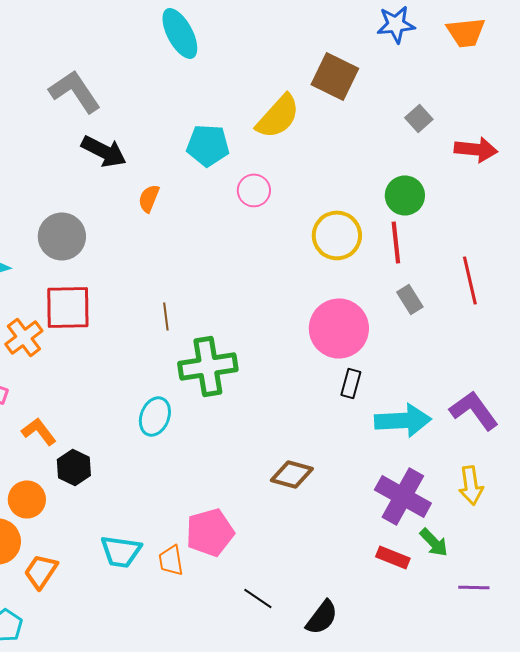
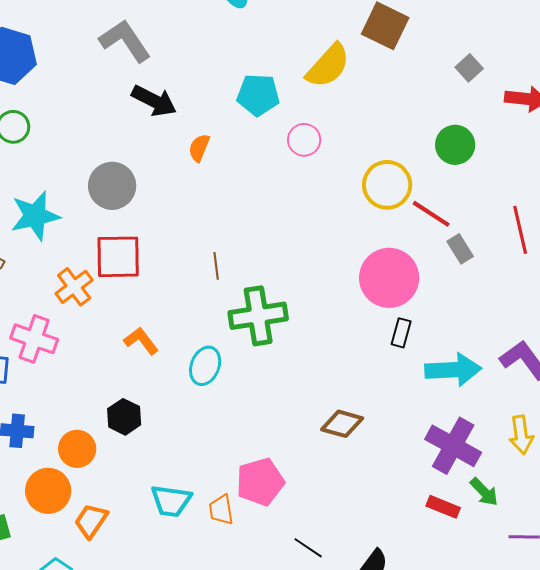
red line: (396, 242) -> (431, 214), moved, turned -51
orange L-shape: (39, 431) -> (141, 341), moved

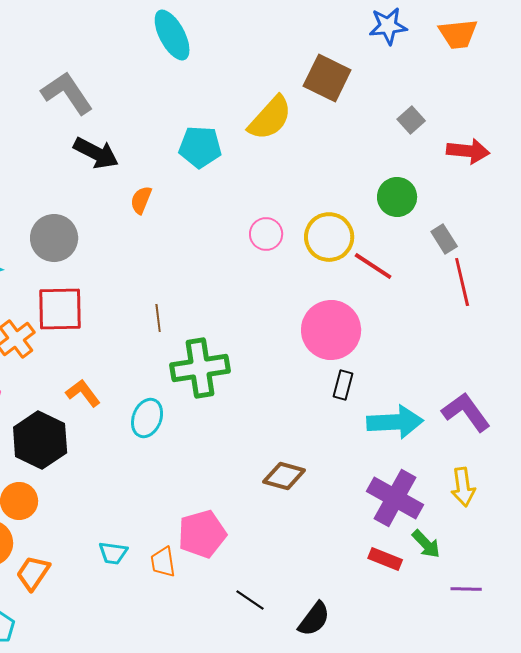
pink circle: (304, 140) -> (266, 234), moved
gray rectangle: (460, 249) -> (444, 239), moved
black hexagon: (124, 417) -> (40, 440), moved, size x1.6
cyan trapezoid: (171, 501) -> (113, 553), size x0.7

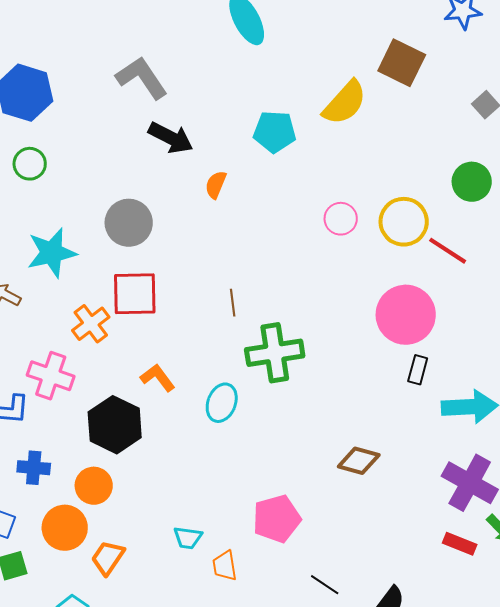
orange trapezoid: (163, 562) -> (225, 566), moved

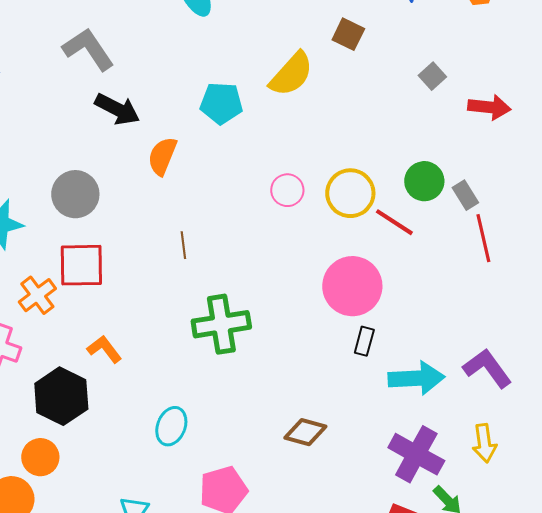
brown square: (402, 63) -> (348, 34), size x0.7
green circle: (472, 182) -> (424, 181), moved
orange semicircle: (216, 185) -> (162, 156), size x1.4
brown line: (233, 303) -> (183, 245), moved
cyan ellipse: (222, 403) -> (171, 426), moved

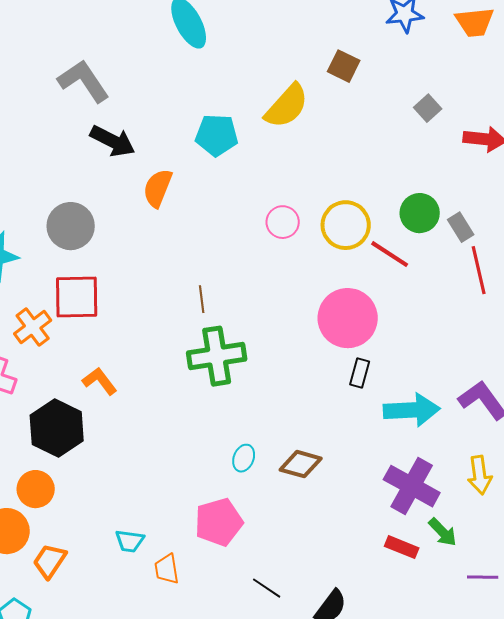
brown line: (183, 245) -> (202, 299), moved
cyan ellipse: (171, 426) -> (244, 458), moved, size x0.7

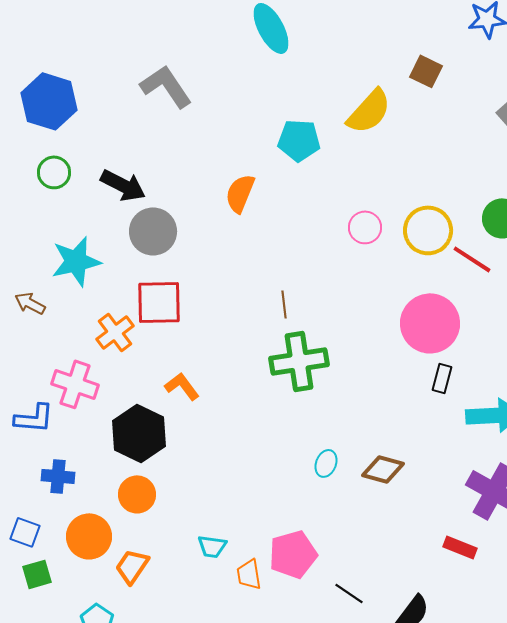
black arrow: (113, 141) -> (123, 185), moved
orange circle: (36, 489) -> (137, 494), moved
pink pentagon: (219, 522) -> (293, 554), moved
red rectangle: (402, 547) -> (460, 547), moved

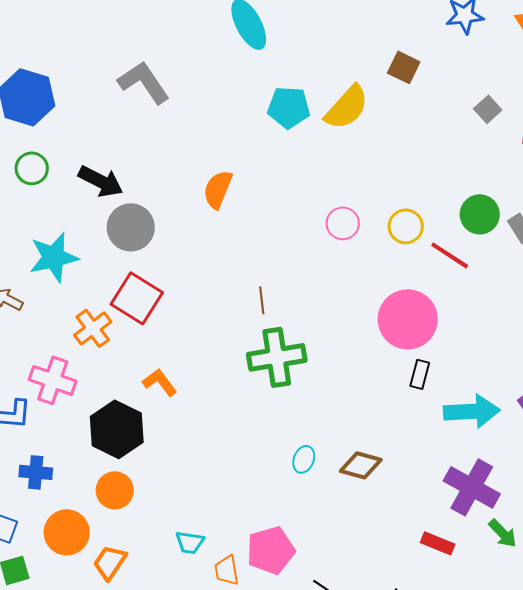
cyan pentagon: (299, 140) -> (289, 107), moved
yellow circle: (428, 230) -> (406, 226), size x0.7
red square: (159, 302) -> (137, 298), turned 33

